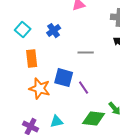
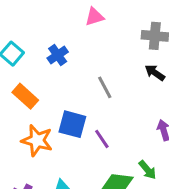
gray line: (86, 53) -> (105, 87), turned 63
orange rectangle: (32, 59) -> (25, 96), turned -42

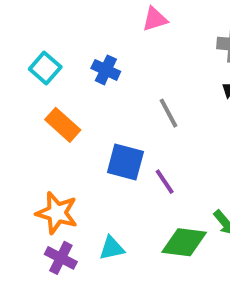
blue cross: (58, 55) -> (106, 70), turned -30
orange star: (37, 140) -> (57, 213), moved

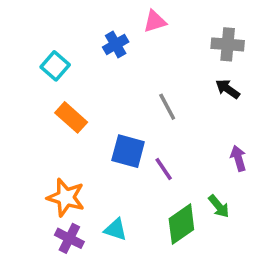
blue cross: (106, 70) -> (116, 44), moved, turned 35
green diamond: (184, 242) -> (181, 224), turned -42
cyan triangle: (112, 248) -> (116, 229), turned 30

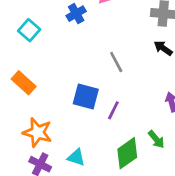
orange rectangle: (71, 117) -> (24, 83), moved
purple line: (164, 169) -> (113, 110), turned 60

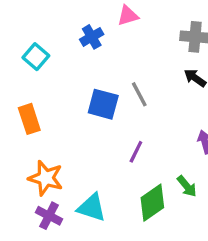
orange rectangle: (24, 83) -> (29, 119), turned 30
blue square: (86, 96) -> (103, 104), moved
cyan triangle: (76, 157) -> (92, 208), size x1.4

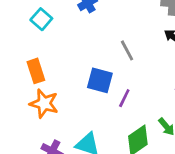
blue square: (103, 104) -> (100, 80), moved
orange star: (46, 178) -> (44, 104), moved

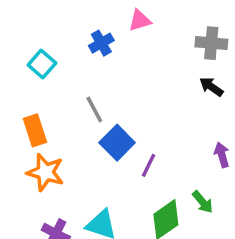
gray line: (127, 50) -> (94, 109), moved
blue square: (100, 80) -> (117, 143), turned 30

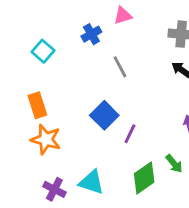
gray line: (94, 109) -> (120, 67), moved

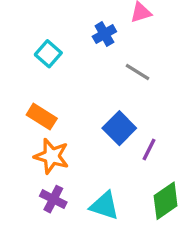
gray line: (120, 67) -> (137, 72), turned -30
orange rectangle: (37, 105) -> (42, 117), turned -40
purple cross: (54, 189) -> (53, 199), moved

